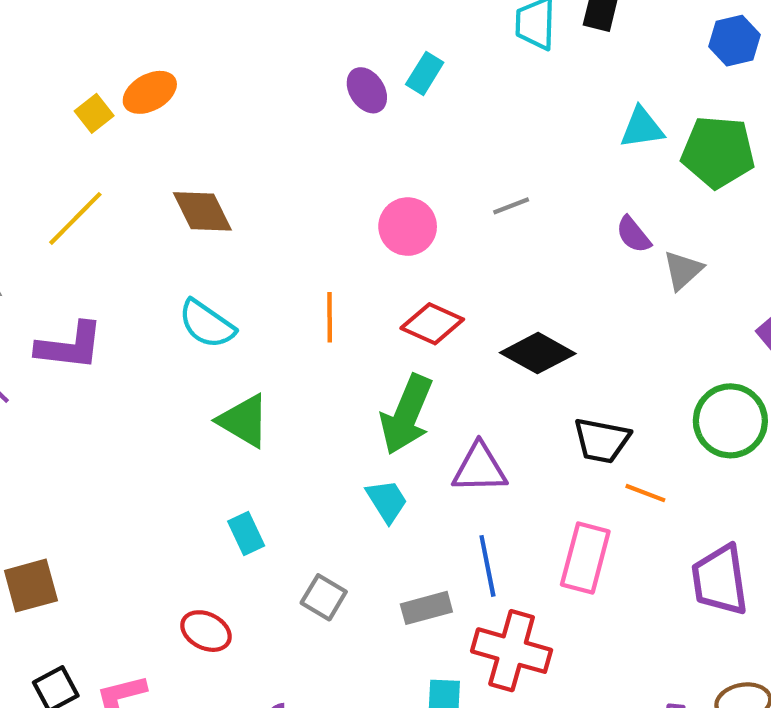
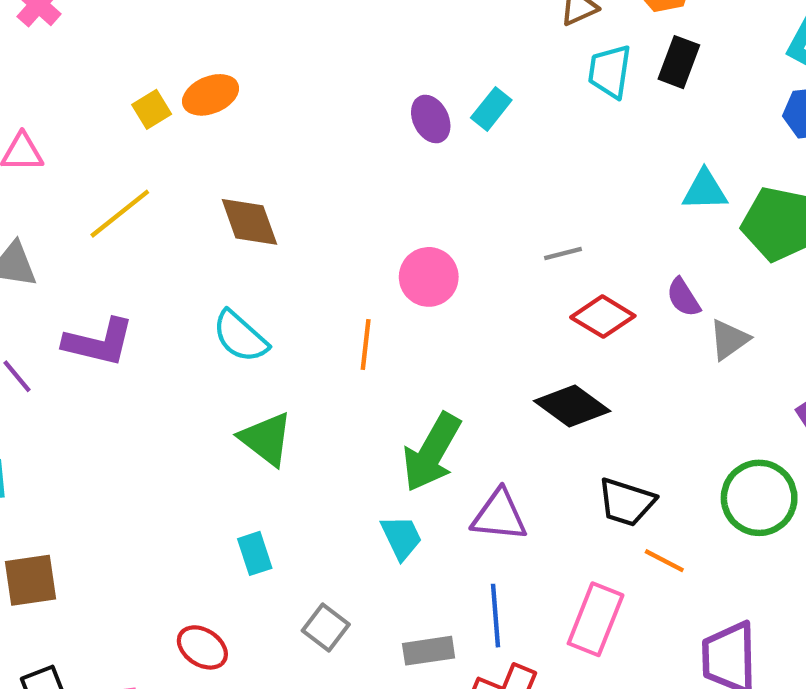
pink circle: (408, 227) -> (429, 277), moved
red diamond: (432, 324) -> (603, 317), moved

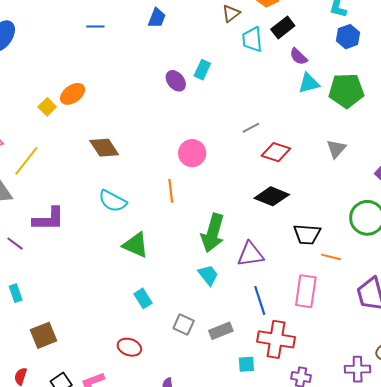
black rectangle: (679, 62) -> (283, 28), turned 45
yellow line: (120, 214) -> (26, 161), moved
purple semicircle: (683, 297) -> (298, 57), moved
gray rectangle: (429, 651) -> (221, 331), moved

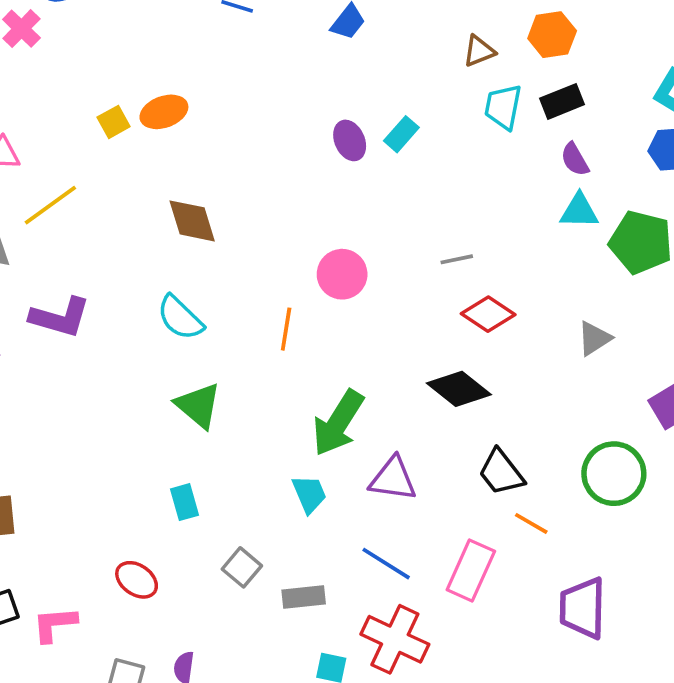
black trapezoid: (307, 234) -> (501, 472), turned 32
blue line: (260, 300) -> (386, 564), turned -56

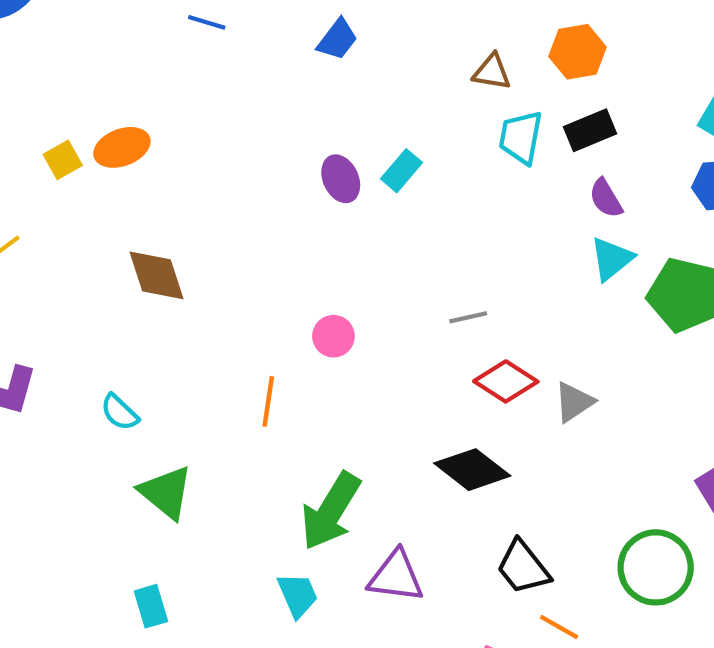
brown triangle: (479, 51) -> (492, 72), turned 32
cyan triangle: (579, 211) -> (612, 259), turned -39
pink circle: (342, 274) -> (333, 336), size x0.7
cyan semicircle: (180, 318) -> (120, 412), moved, size x0.7
gray triangle: (594, 338) -> (574, 402), moved

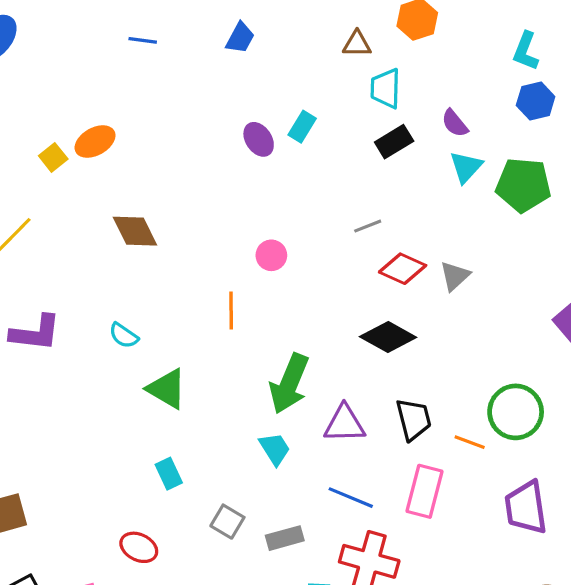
black rectangle: (590, 130) -> (394, 142), moved
black trapezoid: (523, 567) -> (414, 419), moved, turned -147
green circle: (656, 567) -> (516, 412), moved

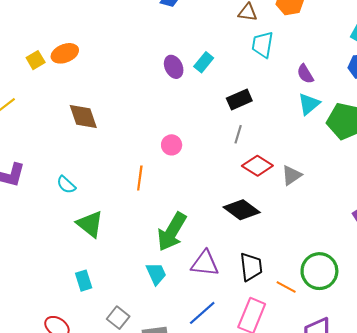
black rectangle: (394, 142) -> (239, 99), moved
gray line: (368, 226) -> (238, 134), turned -60
blue line: (351, 498) -> (202, 313), turned -72

